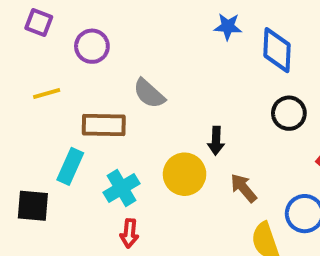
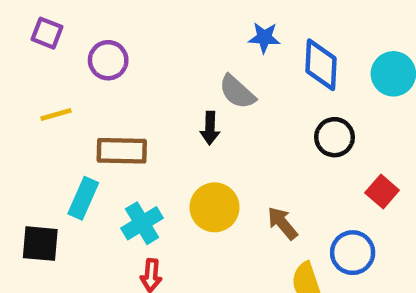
gray semicircle: (149, 93) -> (237, 92), moved
black arrow: (216, 141) -> (210, 128), moved

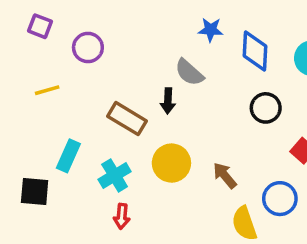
brown rectangle: (122, 151) -> (127, 119), moved, turned 30

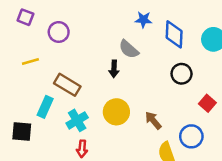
brown rectangle: (127, 119) -> (67, 85), moved

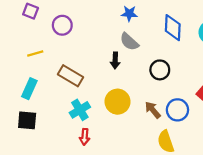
blue star: (143, 20) -> (129, 13), moved
black circle: (182, 74) -> (160, 70), moved
cyan rectangle: (45, 107) -> (29, 89), moved
blue circle: (191, 136) -> (177, 110), moved

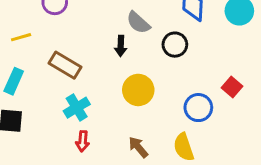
black circle: (160, 70) -> (175, 45), moved
yellow circle: (118, 102) -> (138, 90), moved
brown arrow: (153, 110) -> (138, 147), moved

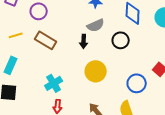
gray semicircle: (138, 23) -> (96, 25), turned -66
brown rectangle: (65, 65) -> (46, 40), moved

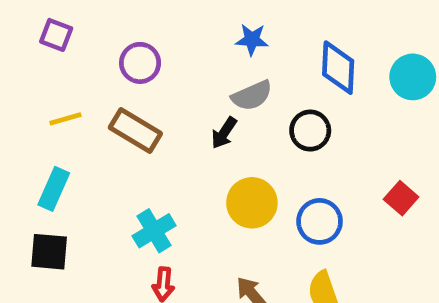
purple circle: (39, 11) -> (140, 63), moved
black arrow: (84, 41) -> (224, 133), turned 32
blue circle: (137, 83) -> (320, 221), moved

